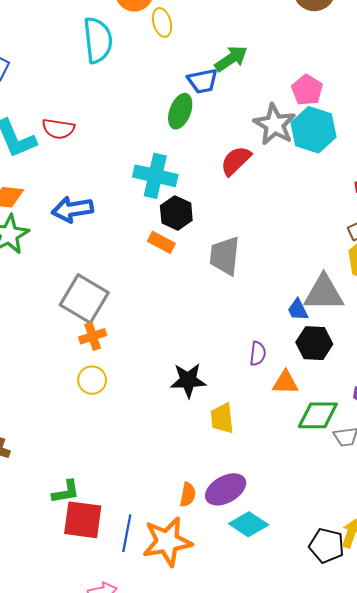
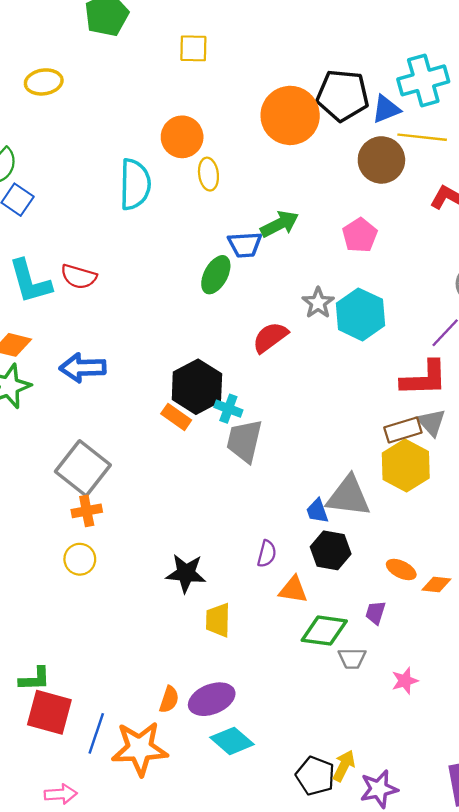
pink pentagon: (307, 90) -> (360, 235), moved
gray star: (275, 124) -> (318, 303), size x0.7
cyan cross: (155, 176) -> (228, 409), moved, size x0.6
black hexagon: (176, 213) -> (197, 387), size x1.4

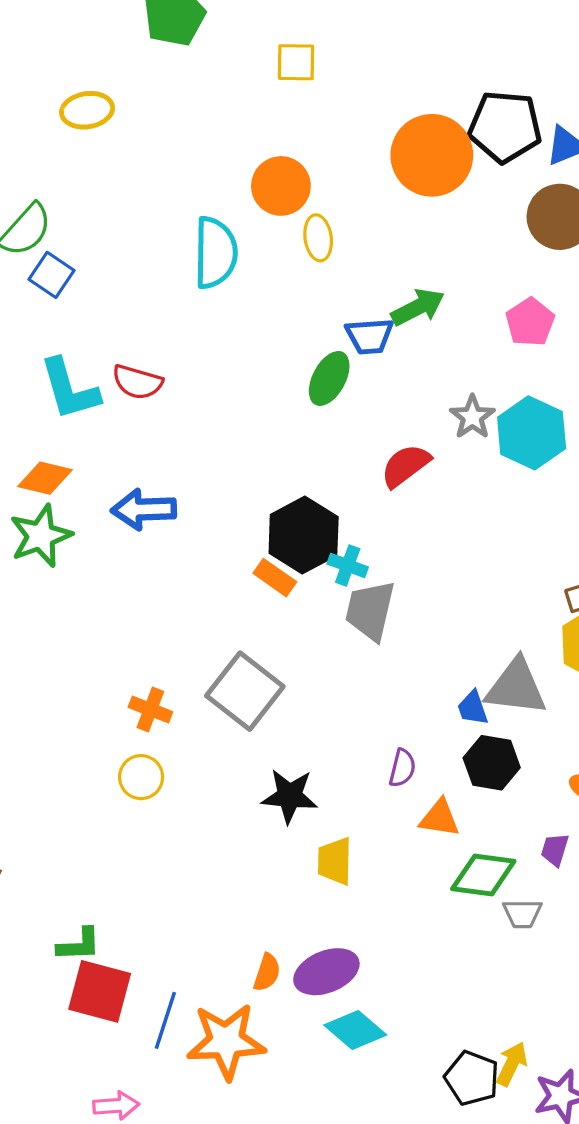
gray square: (83, 468) -> (245, 691), moved
orange cross: (87, 511) -> (150, 709), turned 32

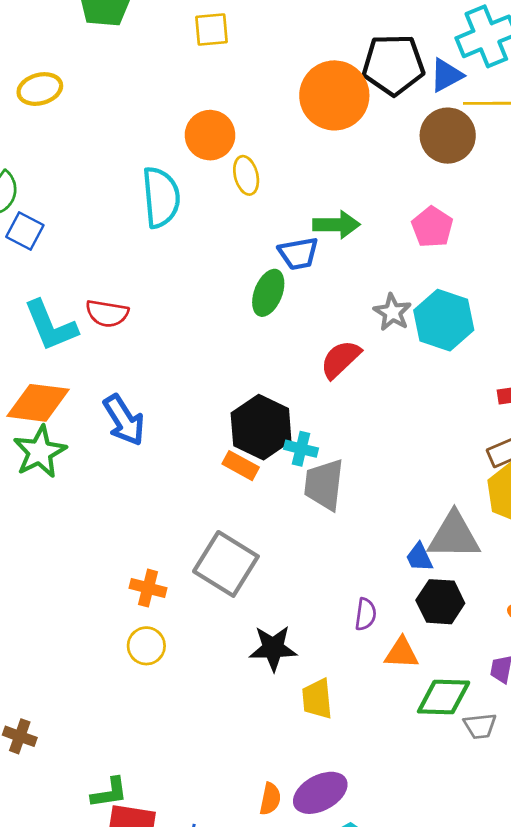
green arrow: (418, 307) -> (336, 225), turned 33
orange diamond: (45, 478) -> (38, 403), size x1.4
blue arrow: (144, 509) -> (124, 420), turned -114

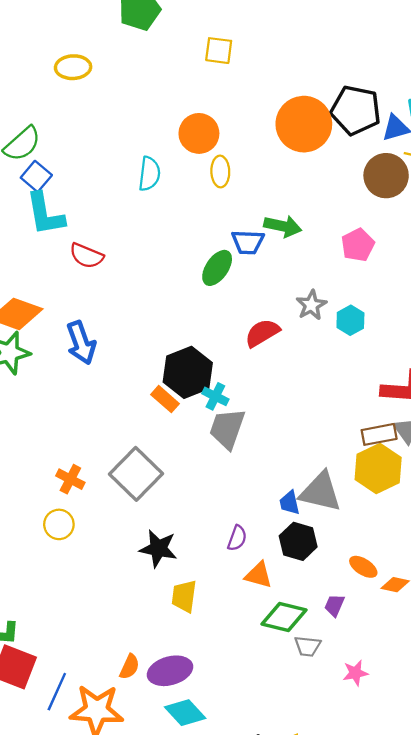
cyan semicircle: (161, 197) -> (149, 174), size x0.7
cyan hexagon: (444, 320) -> (350, 320), size x0.6
cyan L-shape: (51, 326) -> (45, 214), moved

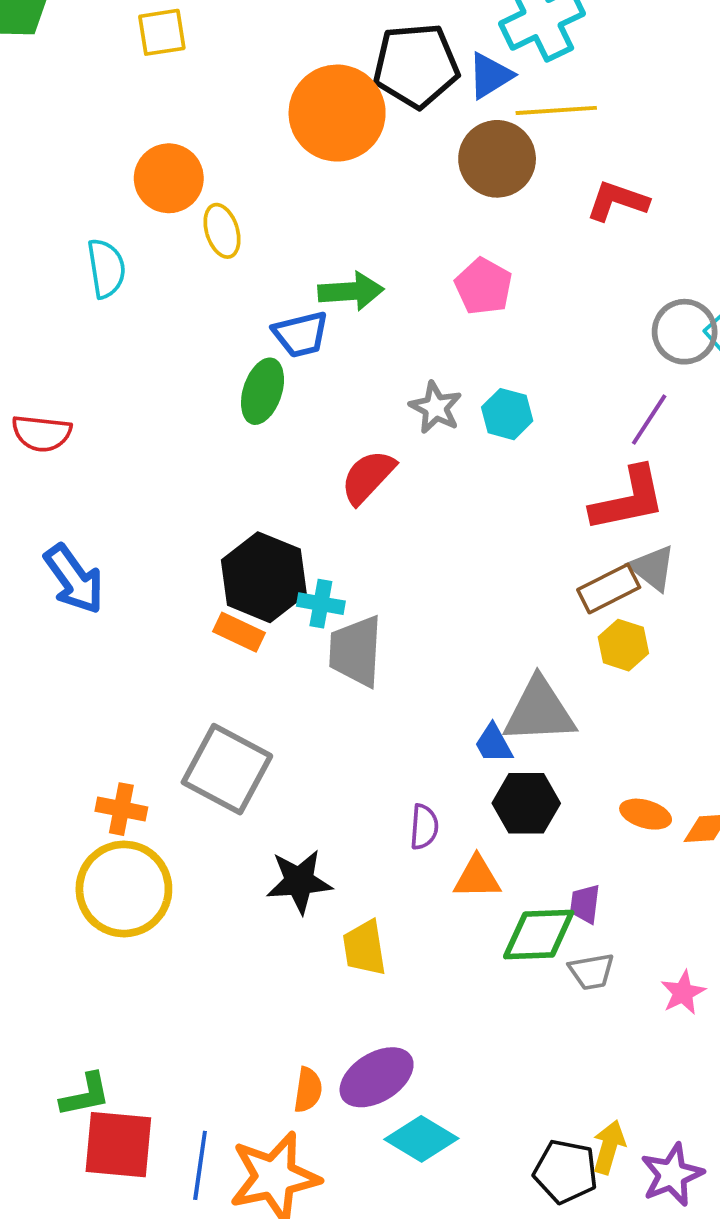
yellow hexagon: (378, 468) -> (623, 645), size x0.6
yellow circle: (59, 524) -> (124, 889), size x1.8
purple trapezoid: (334, 605) -> (585, 904), moved

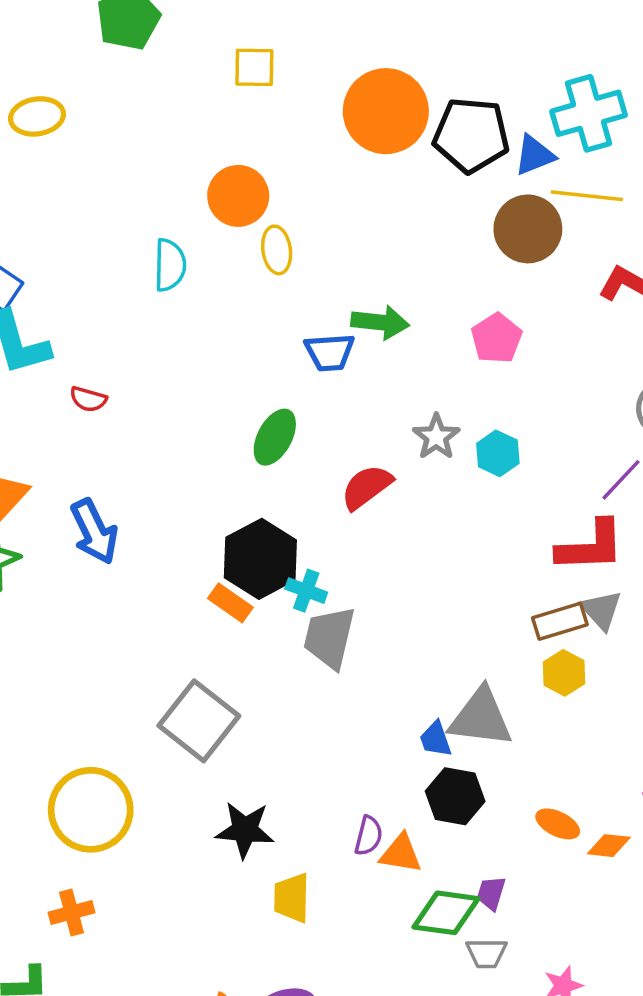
orange circle: (337, 113) -> (386, 111), moved
green ellipse: (263, 391) -> (275, 437), moved
red semicircle: (42, 433) -> (88, 399), size x0.7
orange cross: (121, 809) -> (72, 913), moved, turned -36
purple semicircle: (424, 827) -> (368, 836), moved

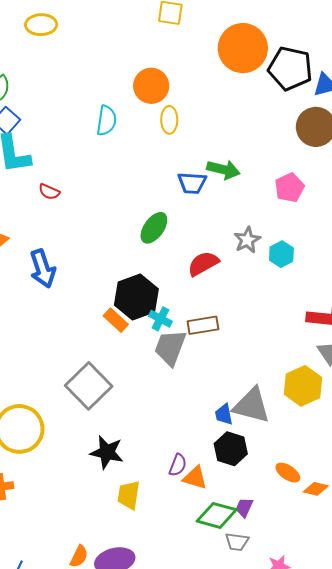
brown rectangle: (560, 621) -> (203, 325), moved
yellow hexagon: (564, 673) -> (303, 386), size x1.5

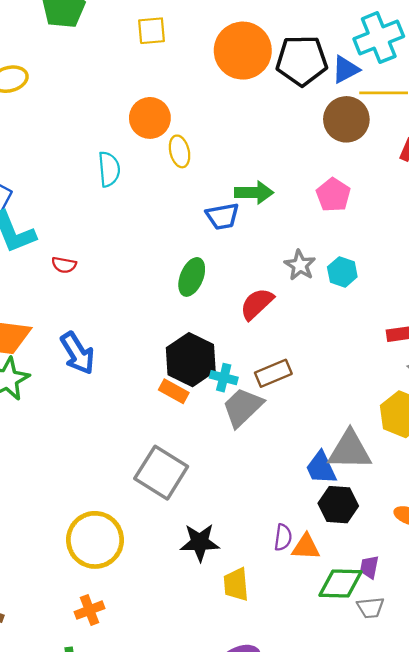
gray trapezoid: (170, 348) -> (243, 407), turned 39
blue trapezoid: (224, 414) -> (321, 468), size x1.4

